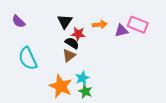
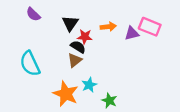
purple semicircle: (19, 21) -> (33, 14), moved
green star: (85, 91) -> (109, 101), moved

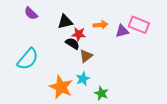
black triangle: (70, 23) -> (65, 22), turned 42
brown triangle: (75, 60) -> (86, 56), moved
cyan semicircle: (30, 64) -> (28, 59), turned -115

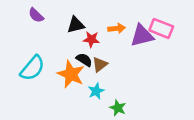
purple triangle: (122, 31) -> (142, 36), size x1.5
black semicircle: (72, 43) -> (84, 60), moved
orange star: (61, 87) -> (71, 74), moved

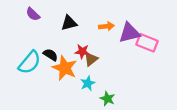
pink rectangle: (161, 28) -> (147, 43), moved
red star: (91, 39) -> (82, 51), moved
black semicircle: (84, 60) -> (50, 55), moved

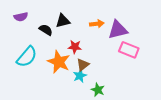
purple semicircle: (33, 14) -> (21, 17), moved, turned -56
pink rectangle: (147, 43) -> (129, 50), moved
black semicircle: (50, 55) -> (46, 30), moved
brown triangle: (91, 59) -> (83, 65), moved

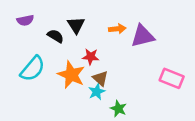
black triangle: (63, 21) -> (76, 25), turned -49
pink rectangle: (129, 50) -> (172, 78), moved
brown triangle: (83, 65) -> (100, 78), turned -40

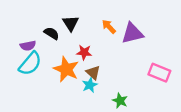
purple semicircle: (25, 20) -> (28, 46), moved
orange arrow: (117, 29) -> (109, 27), turned -128
green star: (118, 109) -> (120, 101), moved

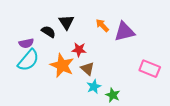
cyan star: (90, 85) -> (94, 87), moved

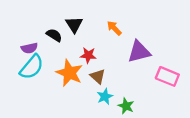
purple triangle: (124, 32) -> (139, 52), moved

